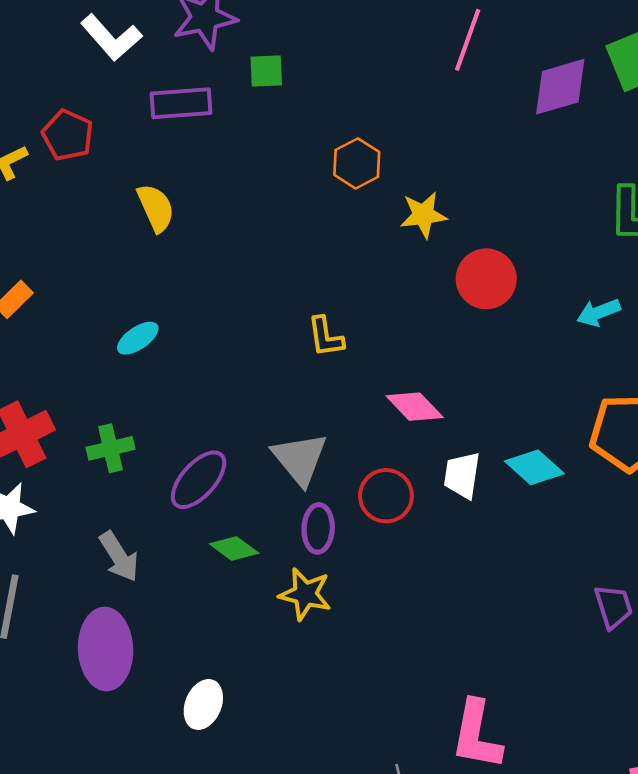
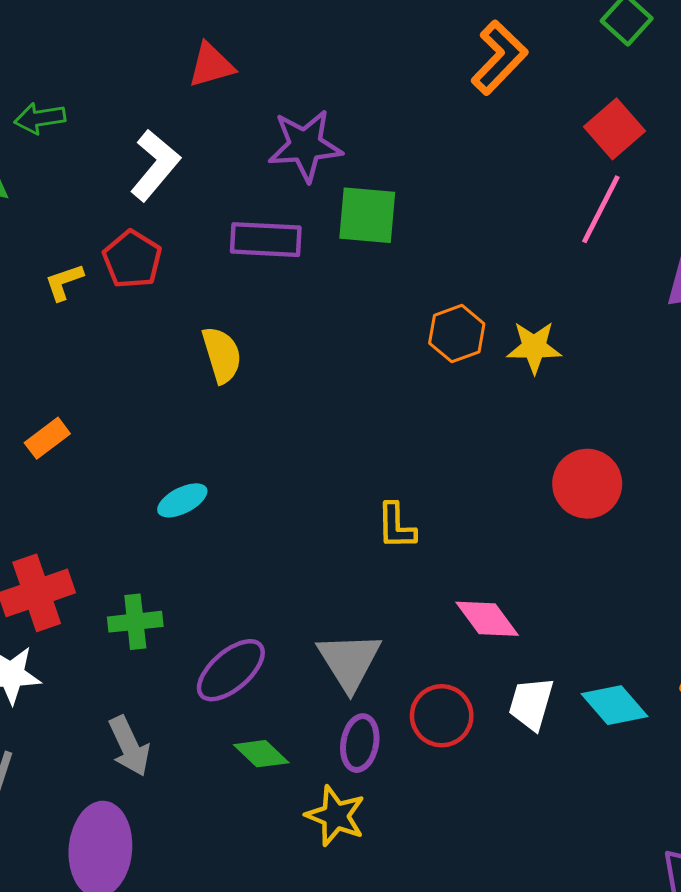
white L-shape: (111, 37) -> (155, 165), moved, turned -106
green square: (266, 71) -> (367, 215), size x1.5
yellow star: (423, 215) -> (534, 347), moved

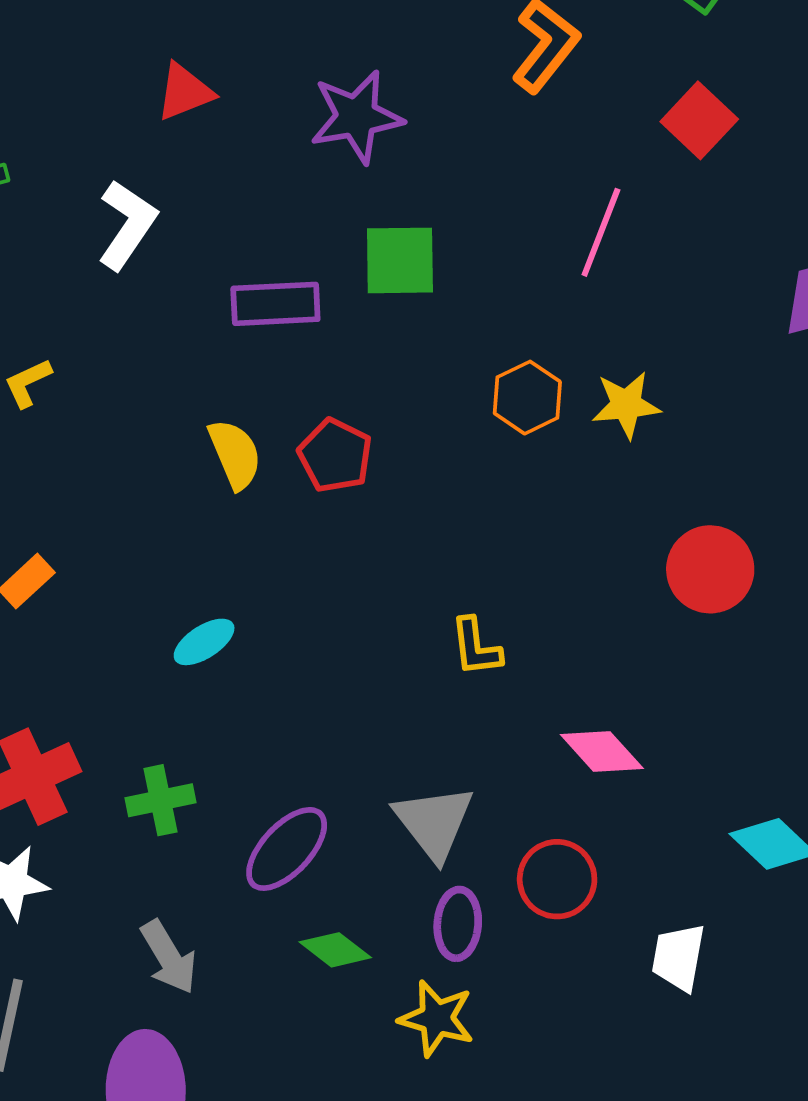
purple star: (305, 146) -> (356, 117), moved
pink line: (601, 209) -> (601, 232), moved
red pentagon: (132, 259) -> (335, 456), moved
white trapezoid: (531, 704) -> (678, 957), moved

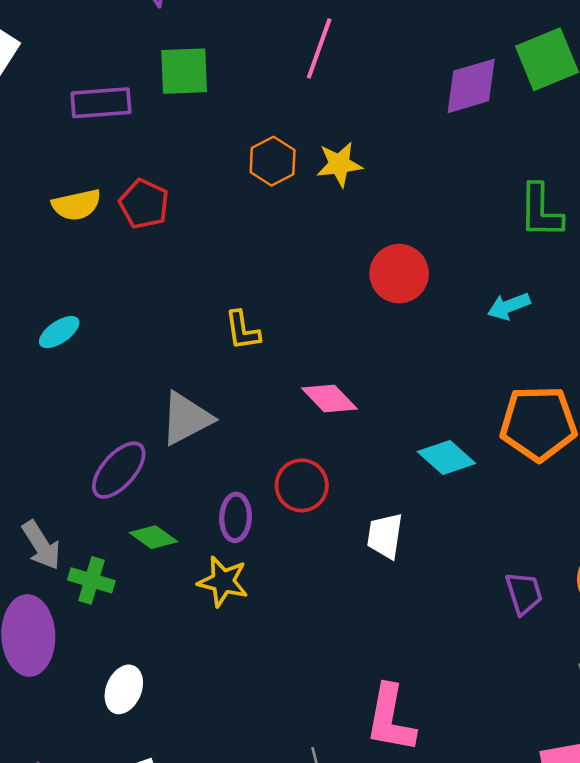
yellow semicircle: (235, 454) -> (76, 205), turned 102
green cross: (160, 800) -> (91, 580), moved, turned 30
gray triangle: (434, 822) -> (186, 418), moved, turned 42

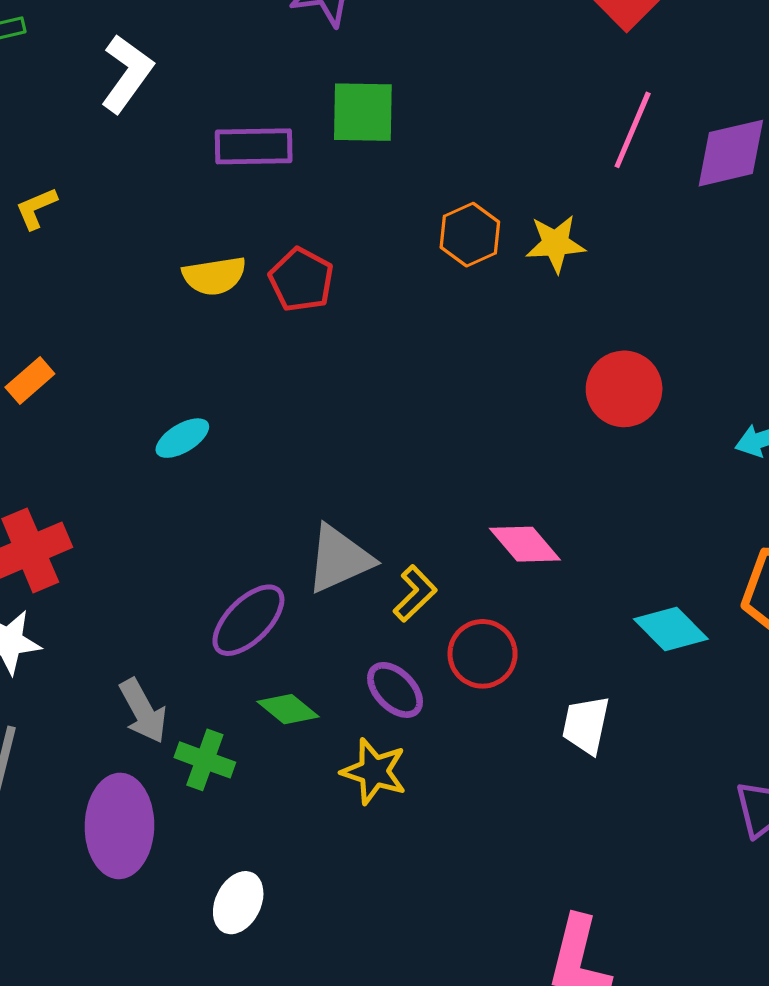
pink line: (319, 48) -> (633, 130), moved
yellow L-shape: (242, 330) -> (415, 594), moved, turned -129
purple ellipse: (236, 517) -> (395, 690), turned -51

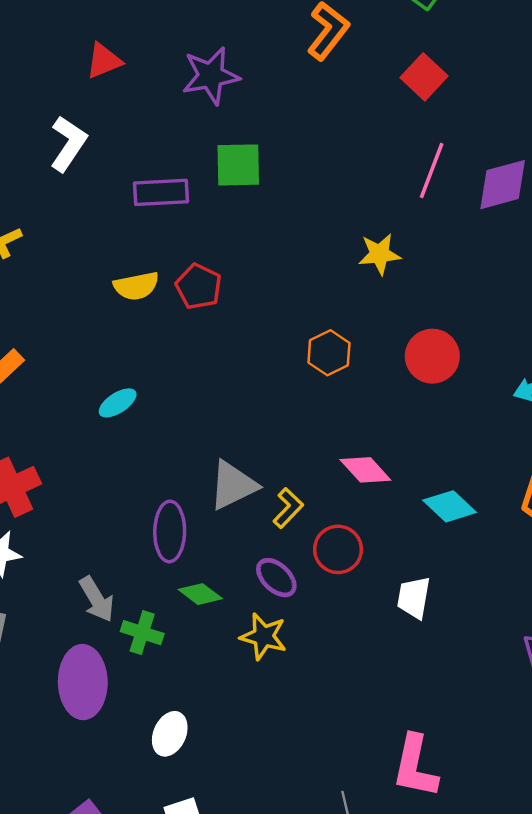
orange hexagon: (470, 235) -> (329, 353), moved
purple ellipse: (248, 620) -> (170, 531), turned -42
cyan diamond: (671, 629) -> (450, 506), moved

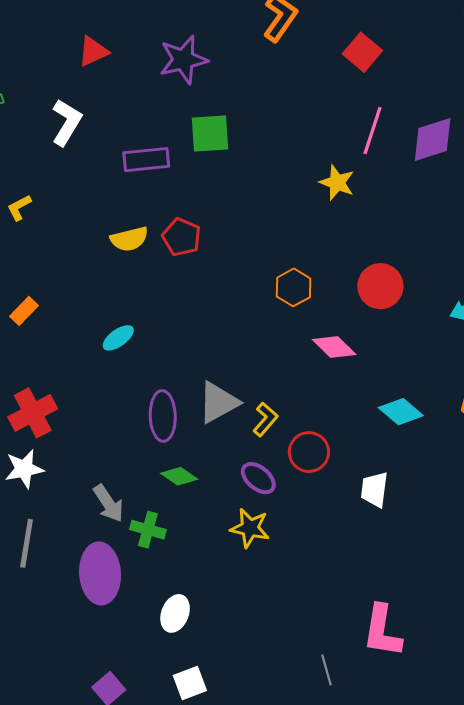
yellow star: (379, 254) -> (337, 183), moved, turned 30
pink diamond: (365, 470) -> (334, 347), moved
purple ellipse: (170, 531) -> (163, 416), moved
green diamond: (200, 594) -> (179, 476), moved

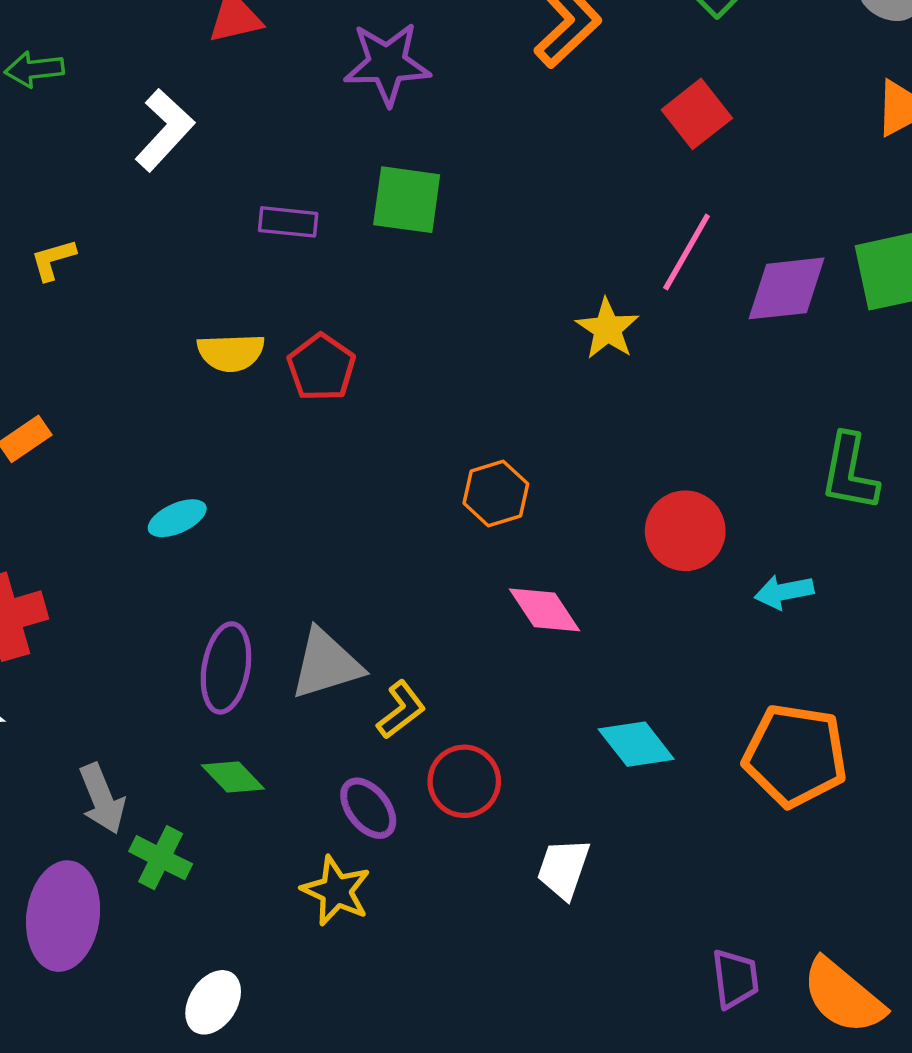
purple rectangle: (146, 160) -> (288, 222), size x0.7
red circle: (380, 286) -> (685, 531), moved
white ellipse: (175, 613) -> (213, 1002), moved

